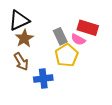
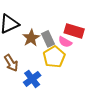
brown star: (24, 38) -> (31, 38), moved
blue cross: (43, 79) -> (32, 79), turned -30

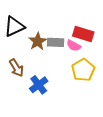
gray rectangle: (48, 39) -> (56, 42), turned -63
yellow pentagon: (54, 57) -> (83, 70), moved

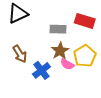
brown star: (38, 41) -> (60, 51), moved
pink semicircle: (74, 46) -> (67, 64), moved

